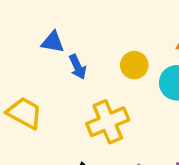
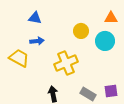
blue arrow: (78, 67) -> (37, 41), moved, turned -72

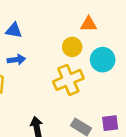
orange triangle: (111, 18) -> (89, 24), moved
yellow cross: (66, 63) -> (68, 80), moved

